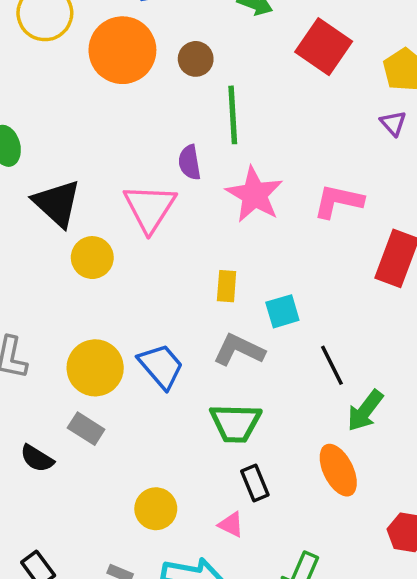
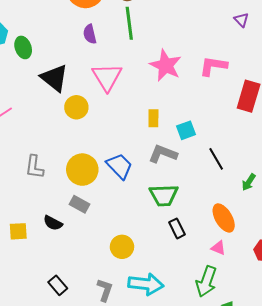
green line: (233, 115) -> (129, 23), moved
purple semicircle: (189, 162) -> (90, 34), moved
green arrow: (365, 411) -> (249, 182), moved, size x0.7
pink triangle: (231, 525) -> (218, 248), moved

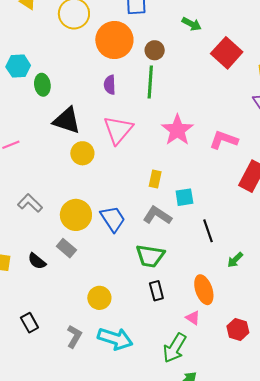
black triangle: (54, 78) -> (67, 120), turned -32
gray L-shape: (34, 167) -> (30, 203), turned 115

